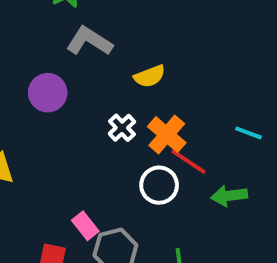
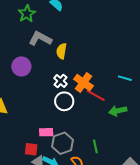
yellow semicircle: (150, 76) -> (61, 51), moved, turned 126
white circle: (159, 185) -> (64, 101), moved
pink rectangle: (85, 226) -> (46, 132), turned -48

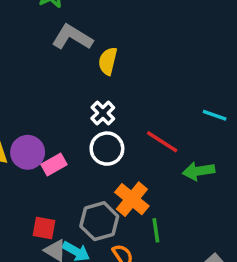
purple circle: (21, 66) -> (28, 152), moved
orange cross: (83, 83) -> (132, 199), moved
pink rectangle: (46, 132) -> (54, 164), moved, turned -32

